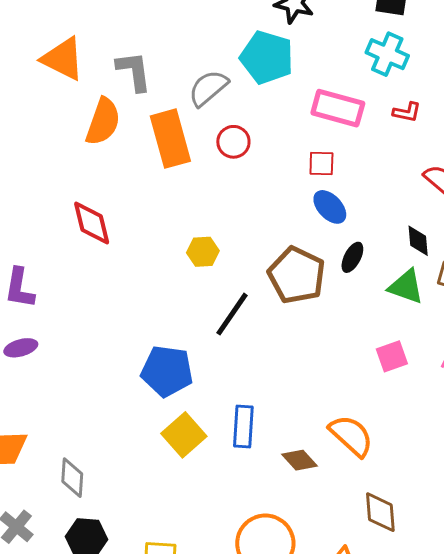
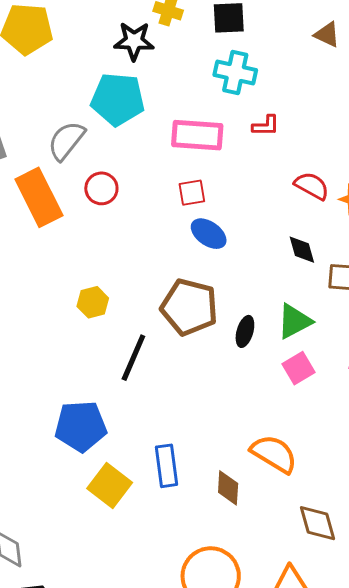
black ellipse: (352, 257) -> (245, 331), moved
green triangle: (406, 287) -> (294, 321), moved, turned -36
brown diamond: (299, 460) -> (228, 488), turned 57

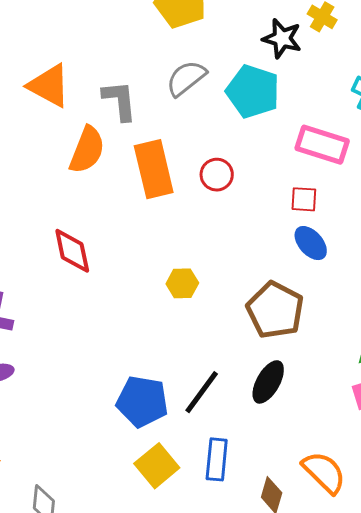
gray semicircle: (66, 141) -> (186, 78), moved
black ellipse: (245, 331) -> (268, 382), moved, size x1.4
black line: (133, 358) -> (202, 392), moved

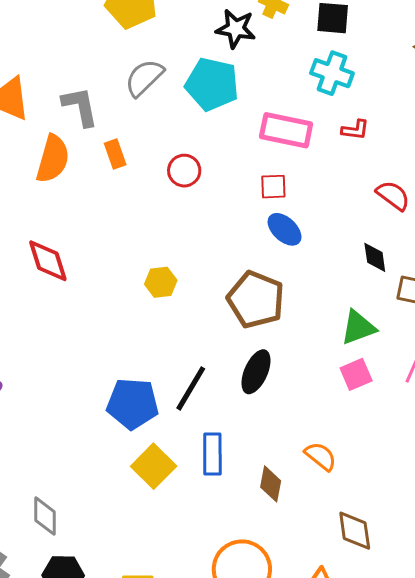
orange rectangle: (154, 169) -> (115, 154), moved, size x0.5
orange semicircle: (324, 472) -> (321, 456), size x0.7

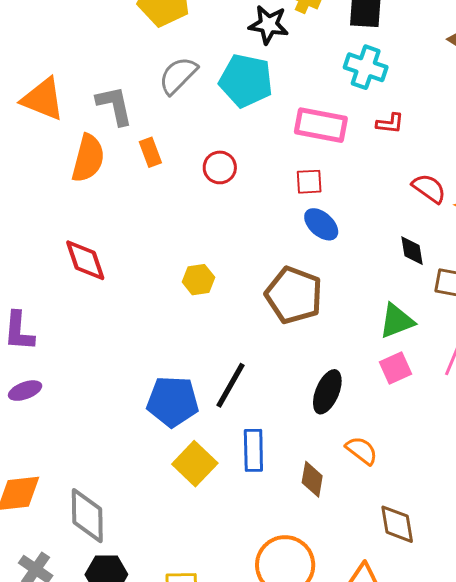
black ellipse: (256, 372) -> (327, 392), moved
gray diamond: (45, 516) -> (87, 516), size x1.4

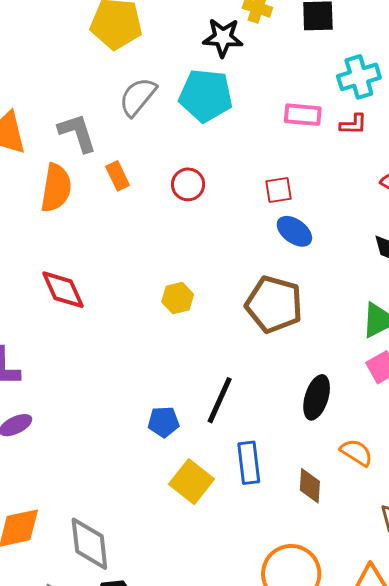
cyan cross: (366, 67) -> (359, 77), moved, turned -30
pink rectangle: (321, 125) -> (303, 115), moved, size x0.7
blue pentagon: (173, 402) -> (164, 422), size x0.6

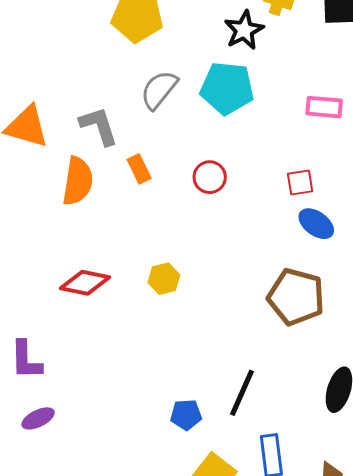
black star: (223, 38) -> (244, 30), turned -30
red diamond: (63, 290) -> (85, 283), turned -54
yellow hexagon: (178, 298) -> (164, 279), moved

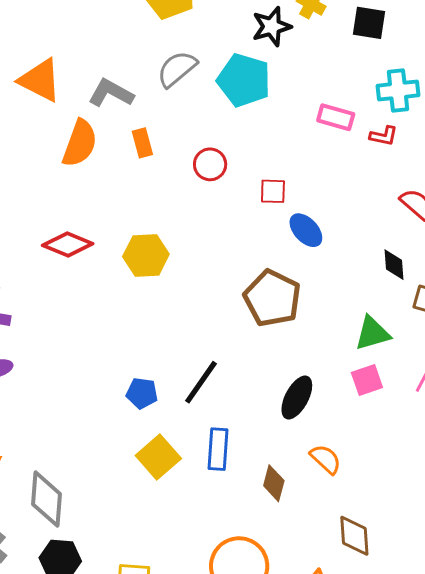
gray L-shape: (99, 126) -> (111, 93), turned -54
red square: (300, 182) -> (273, 191), moved
yellow hexagon: (164, 279) -> (146, 255), size x1.4

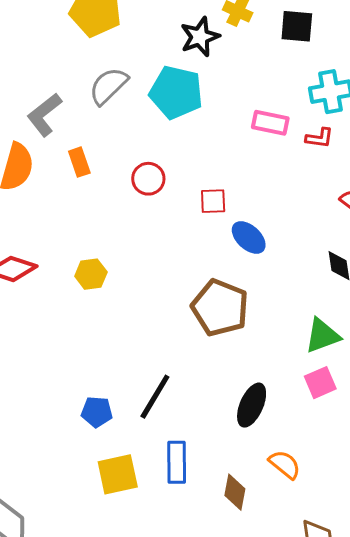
gray L-shape: (111, 93) -> (44, 115), turned -63
yellow hexagon: (146, 255) -> (91, 274), size x0.7
yellow square: (158, 457) -> (118, 474), turned 33

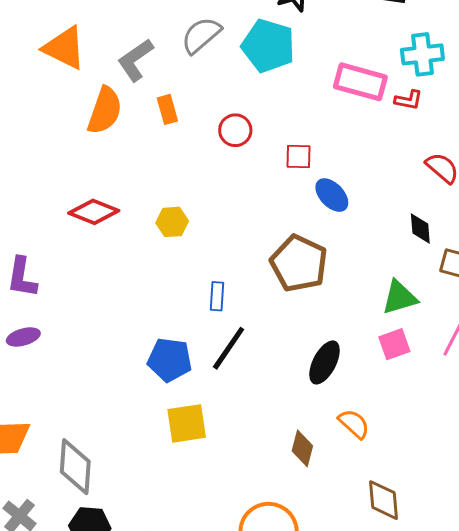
pink rectangle: (270, 123) -> (360, 82), size x1.4
blue pentagon: (97, 412) -> (170, 360), size x1.4
blue rectangle: (177, 462) -> (217, 296), moved, size x0.7

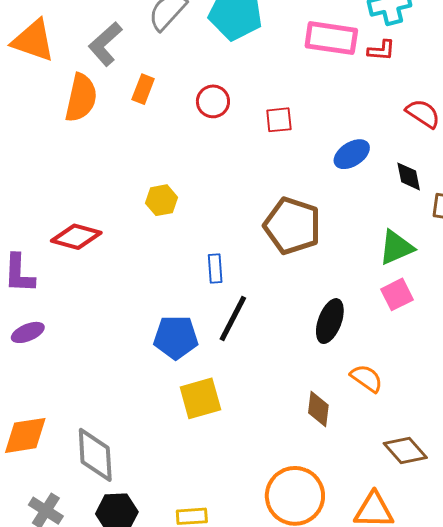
orange rectangle: (167, 109) -> (143, 89), turned 44
blue ellipse: (332, 195) -> (352, 154), moved, turned -72
red diamond: (94, 212) -> (76, 237), moved
brown diamond: (383, 500) -> (405, 450), turned -30

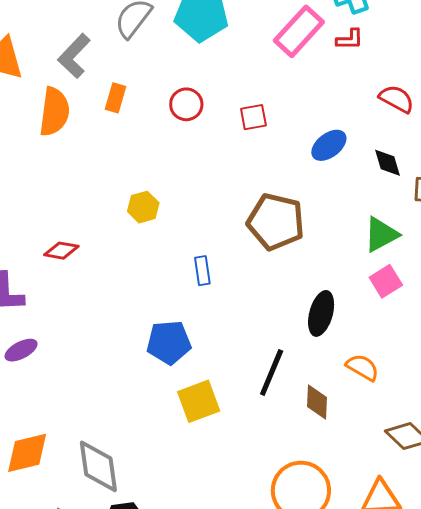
pink rectangle: (331, 38) -> (299, 31), turned -51
red diamond: (76, 237) -> (61, 251), size x0.7
black line: (233, 319) -> (272, 372), moved

